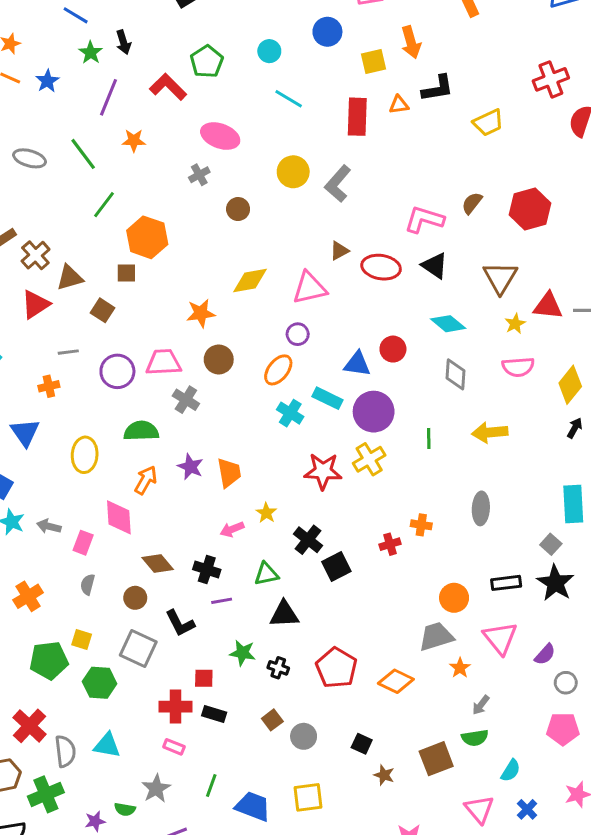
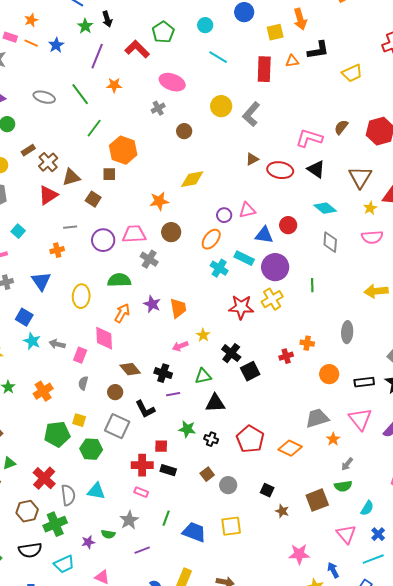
pink triangle: (310, 288) -> (247, 210), moved, size x0.7
yellow arrow: (490, 432) -> (376, 291), moved
orange circle: (454, 598) -> (329, 374), moved

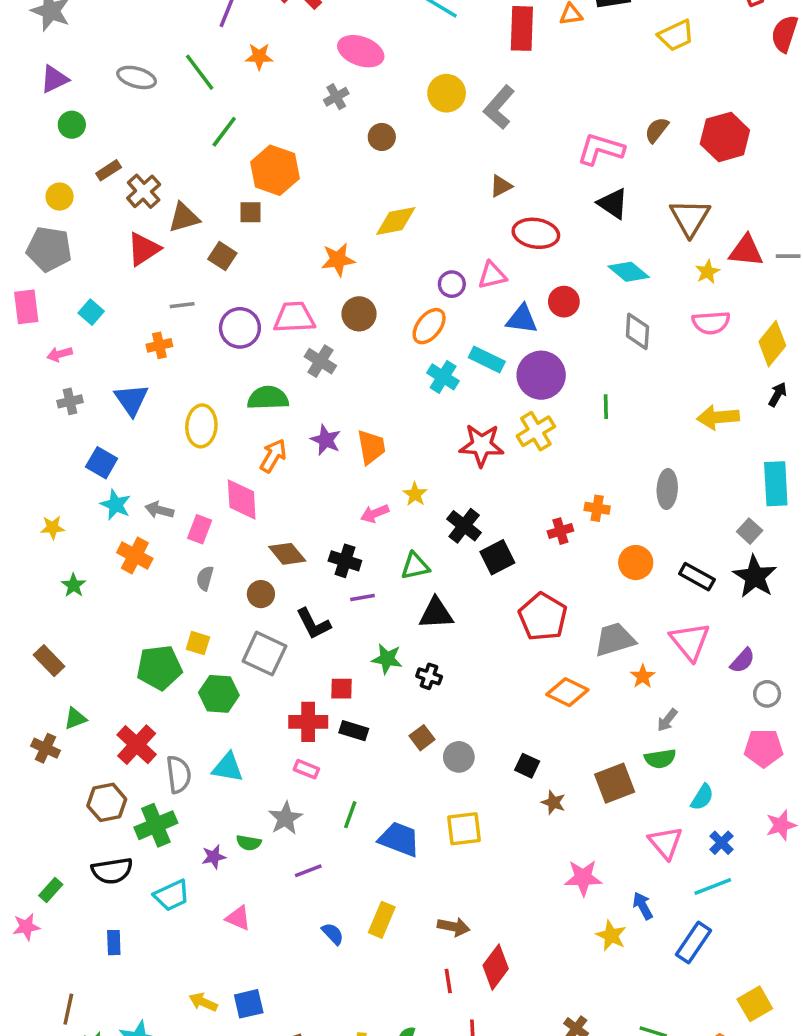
red ellipse: (280, 170) -> (536, 233), moved
black rectangle: (364, 382) -> (697, 577), turned 36
orange cross: (43, 391) -> (135, 556), moved, turned -30
red pentagon: (250, 439) -> (543, 617), moved

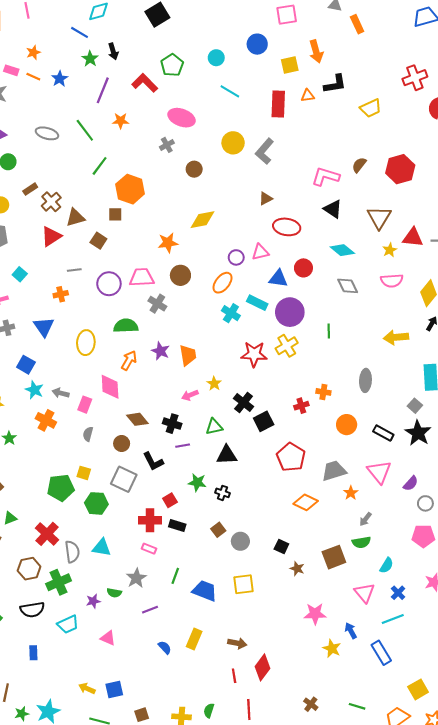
gray diamond: (637, 331) -> (348, 286), turned -30
red square: (341, 689) -> (170, 500), turned -32
blue rectangle: (693, 943) -> (381, 653), turned -65

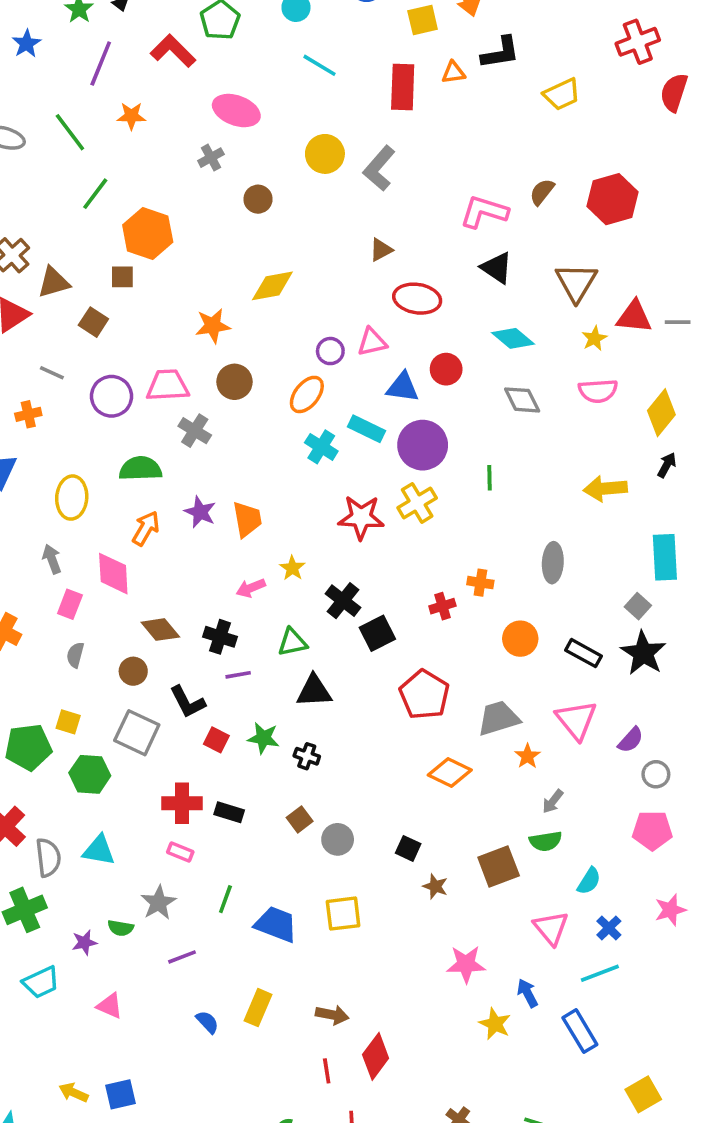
gray line: (74, 270) -> (52, 373), turned 32
gray arrow: (61, 393) -> (52, 559), moved, turned 56
red square: (170, 500) -> (216, 740), moved, turned -32

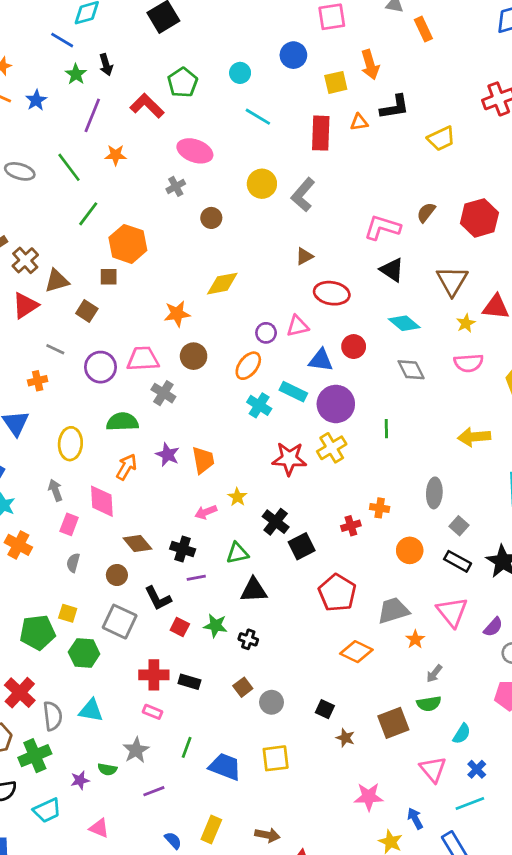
gray square: (638, 606) -> (459, 526), moved

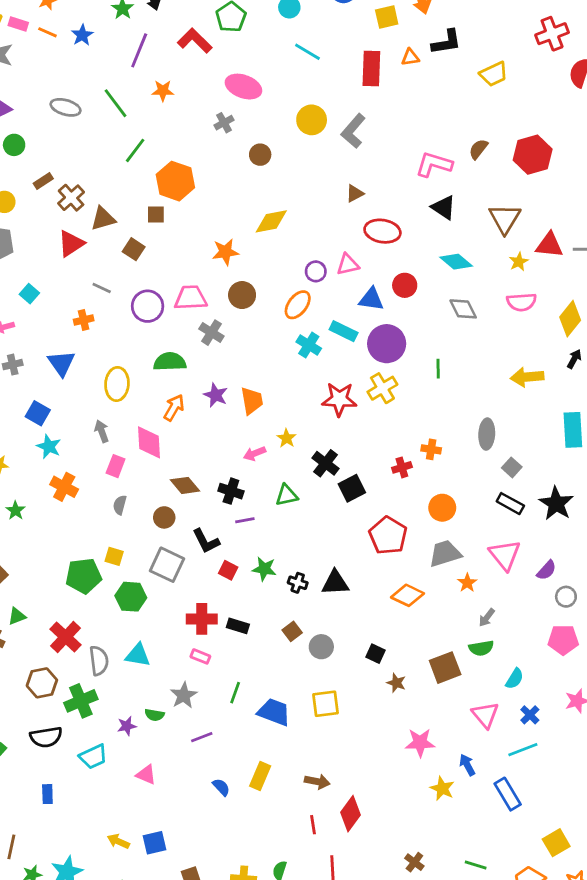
orange circle: (410, 550) -> (442, 508), moved
black triangle: (254, 590) -> (335, 583), moved

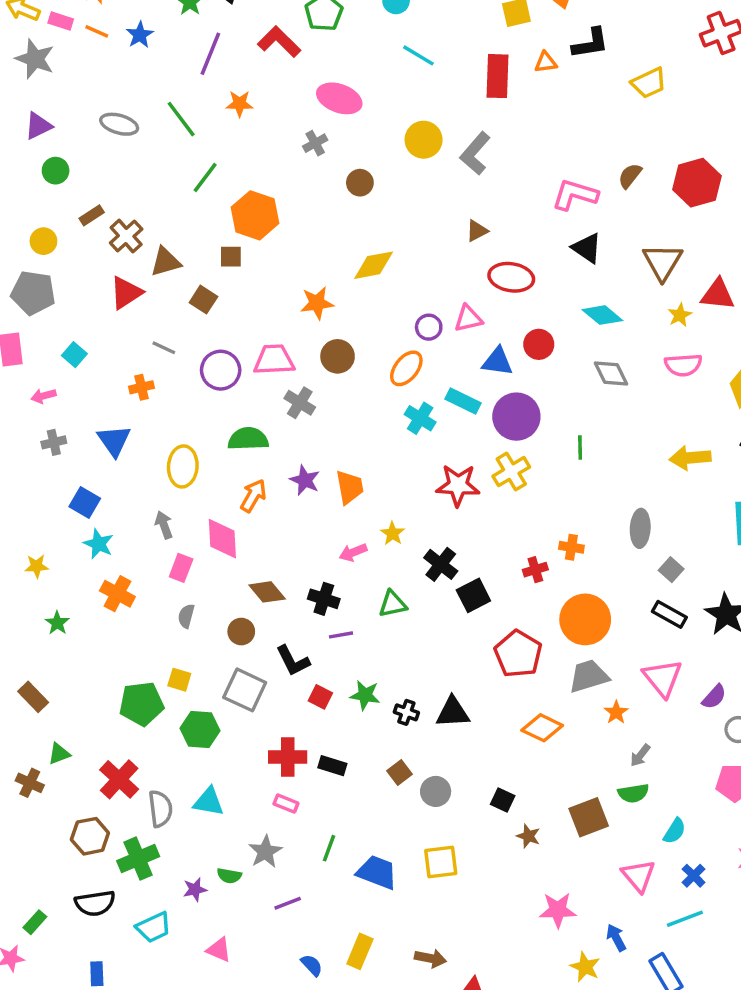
orange circle: (442, 508) -> (585, 619), size x1.5

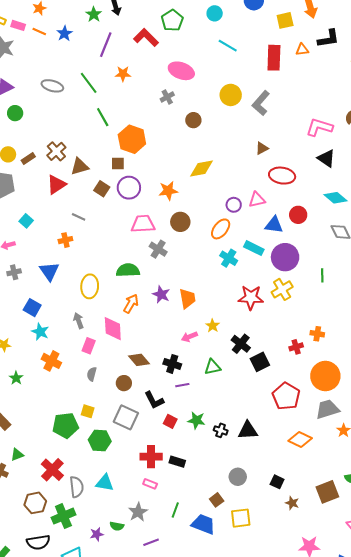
green line: (205, 178) -> (103, 117), turned -66
brown rectangle: (92, 215) -> (28, 158), moved
purple circle: (221, 370) -> (129, 188), moved
brown square: (399, 773) -> (217, 500), moved

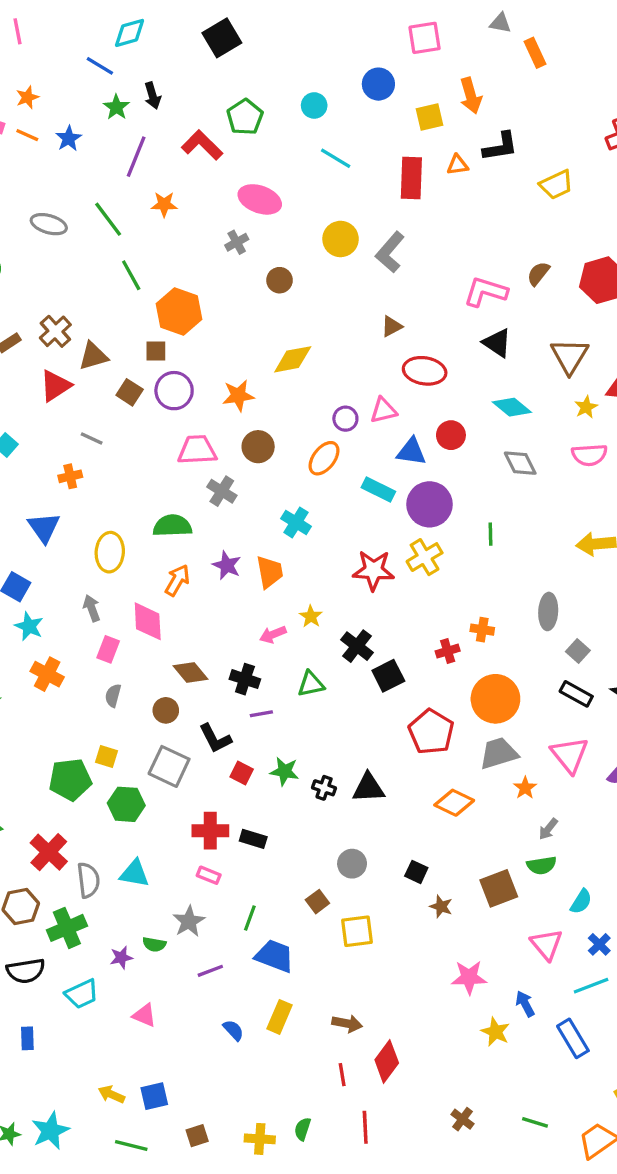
cyan cross: (229, 258) -> (296, 522), moved
blue trapezoid: (203, 524) -> (275, 956), moved

